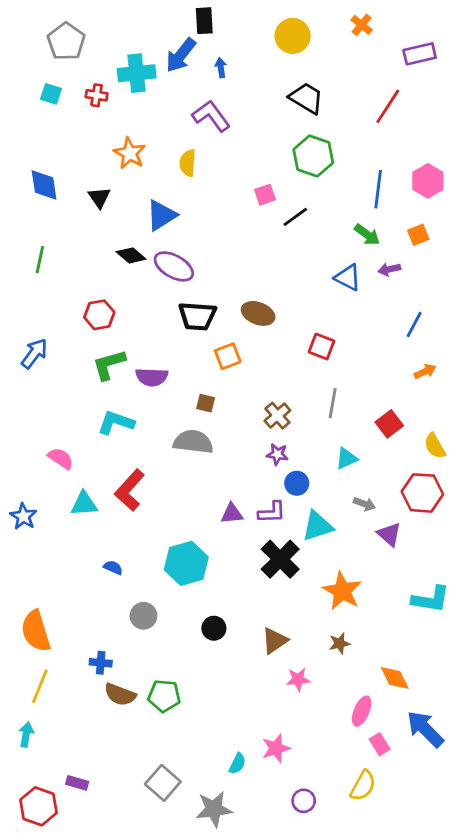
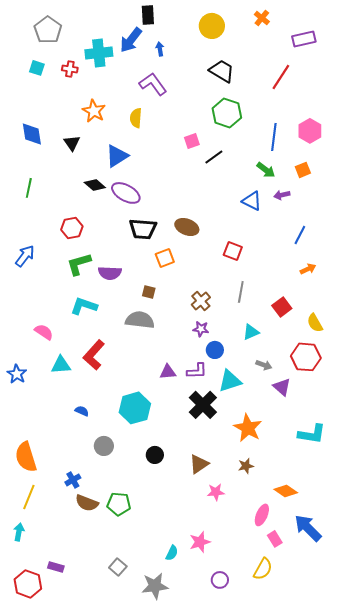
blue cross: (101, 663) -> (73, 480), turned -35
orange diamond: (395, 678) -> (286, 491), turned -30
gray square: (163, 783) -> (118, 567), size x0.7

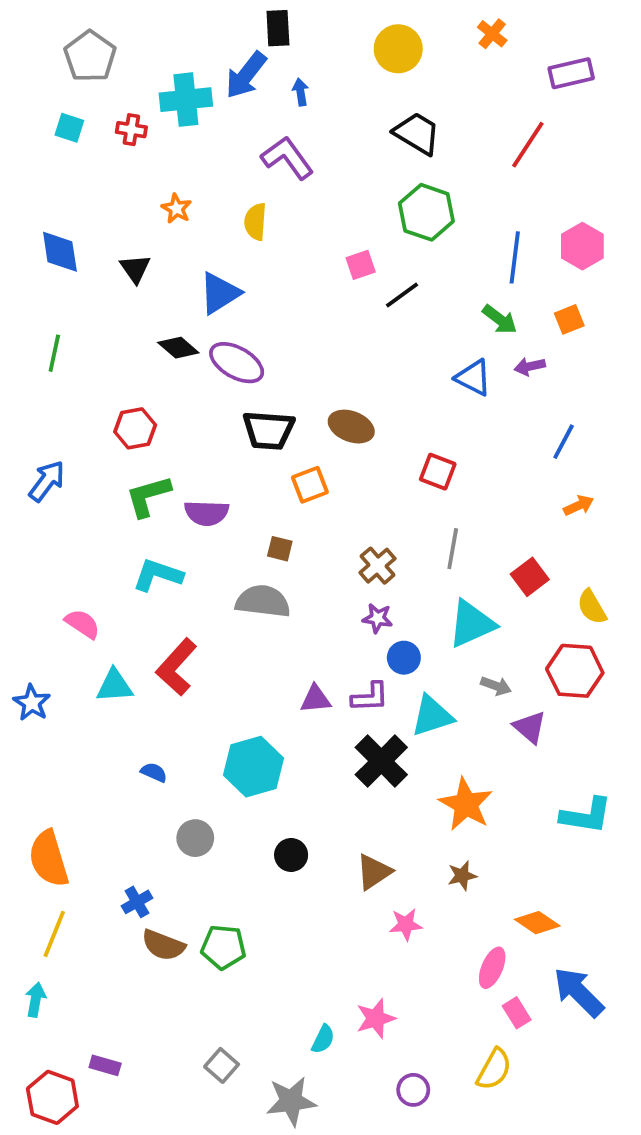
orange star: (94, 111) -> (176, 209), size x0.7
cyan triangle: (251, 332) -> (471, 624), size x1.6

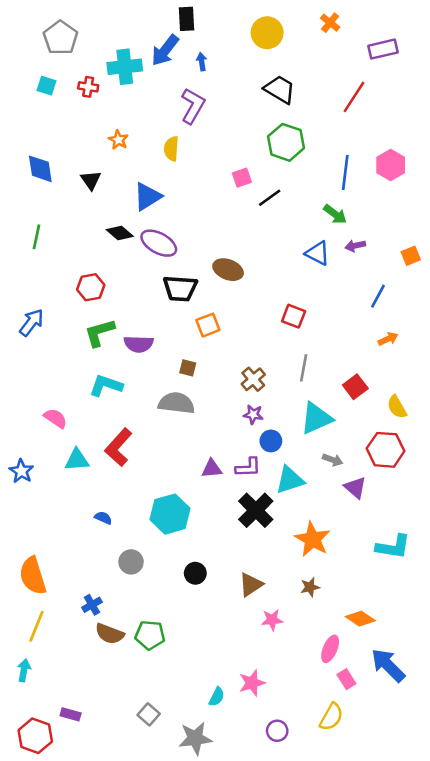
purple L-shape: (287, 158) -> (193, 106), turned 66
orange square: (569, 319) -> (411, 256), moved
brown ellipse: (351, 427) -> (228, 270), moved

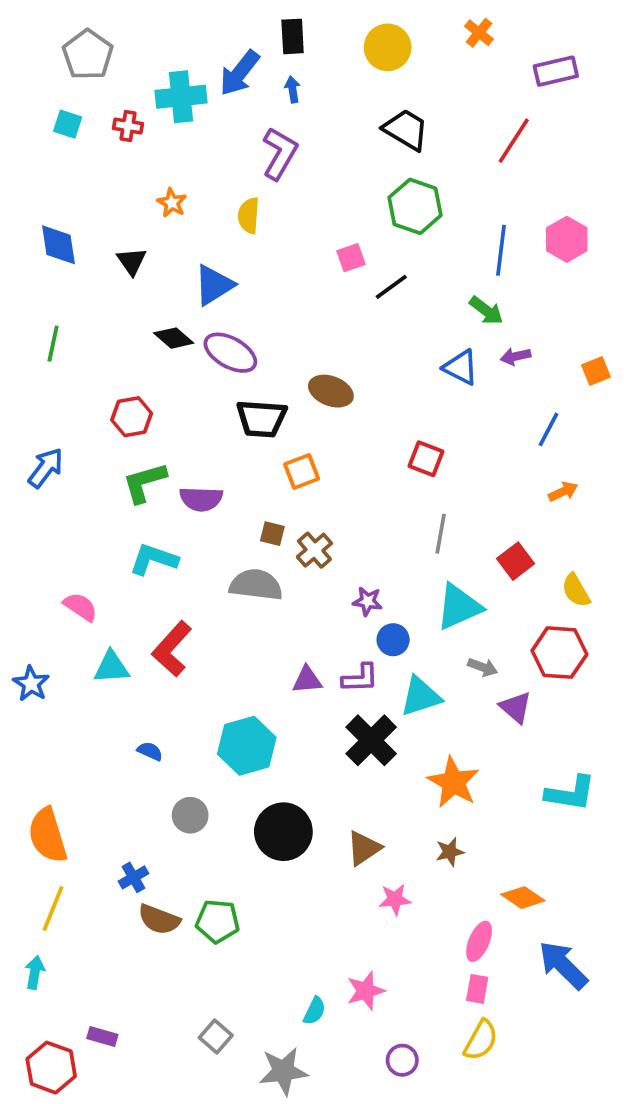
black rectangle: (186, 19) -> (293, 36), moved
brown cross: (253, 379) -> (314, 550), moved
black circle: (195, 573) -> (283, 832), size x1.8
pink rectangle: (346, 679) -> (477, 989), moved, turned 42

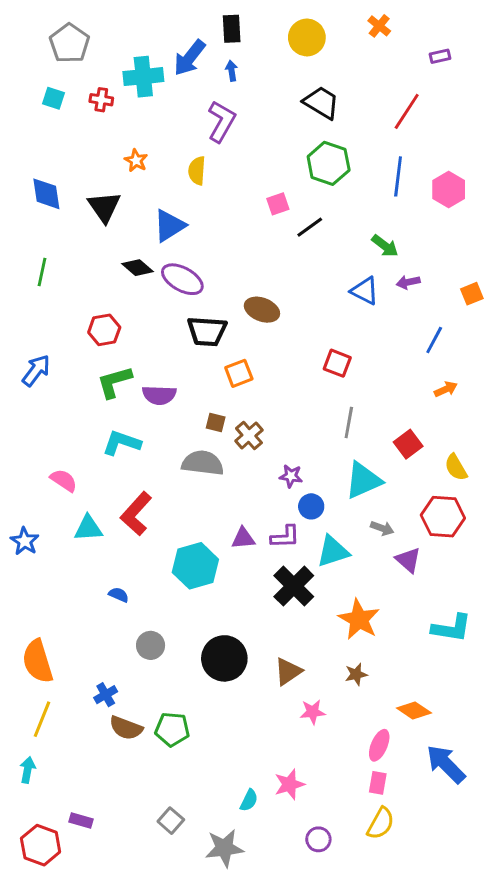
purple rectangle: (556, 71) -> (440, 56), size x0.6
blue line: (501, 250) -> (398, 176), moved
black triangle: (132, 261) -> (104, 207), size x1.4
cyan hexagon: (247, 746) -> (195, 566), moved

